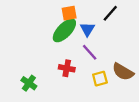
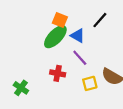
orange square: (69, 13) -> (60, 20), turned 32
blue triangle: (87, 29) -> (78, 36), turned -32

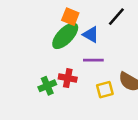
purple line: (80, 58) -> (93, 60), turned -48
green cross: (21, 88) -> (47, 86), moved, turned 32

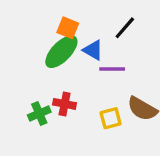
purple line: (93, 60) -> (112, 69), moved

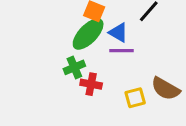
purple line: (112, 69) -> (121, 51), moved
green cross: (39, 113) -> (74, 67), moved

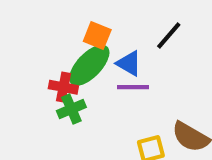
red cross: (91, 84) -> (63, 87), moved

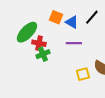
blue triangle: (129, 63) -> (72, 22), moved
green ellipse: (89, 65) -> (27, 32), moved

